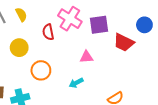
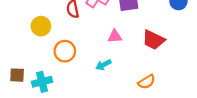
red trapezoid: (124, 42) -> (153, 40), moved

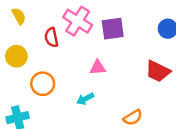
red trapezoid: (153, 40) -> (158, 71), moved

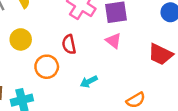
red semicircle: (51, 37) -> (69, 44), moved
pink triangle: (98, 67) -> (113, 41), moved, turned 42

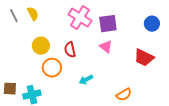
yellow circle: (21, 39) -> (41, 46), moved

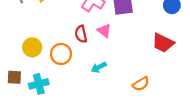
yellow circle: (41, 46) -> (32, 47), moved
pink triangle: (106, 47) -> (104, 31), moved

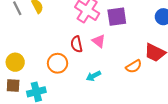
yellow circle: (32, 47) -> (15, 62), moved
orange semicircle: (141, 84) -> (134, 66), moved

